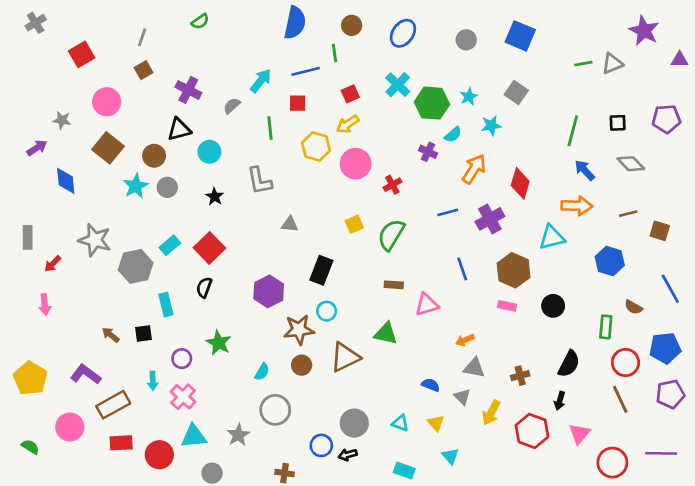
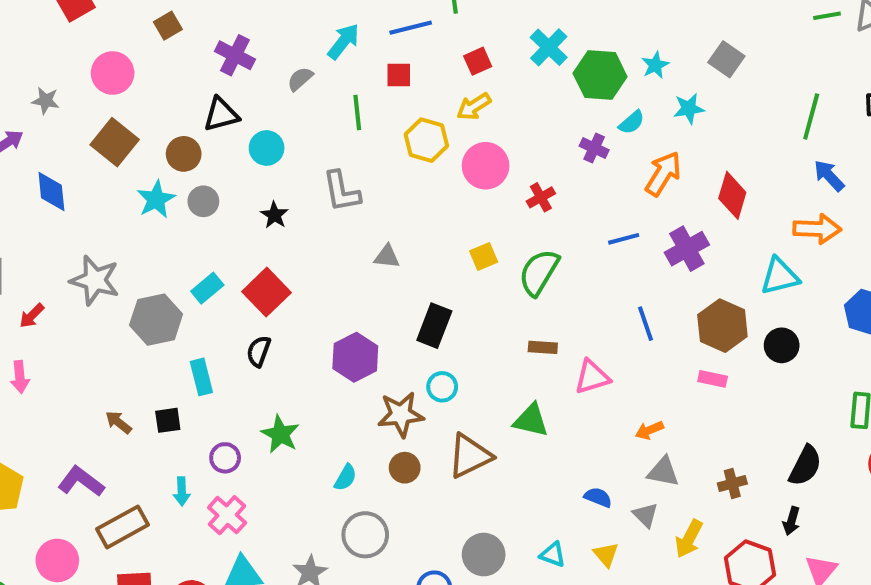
black circle: (553, 306) -> (782, 345), moved

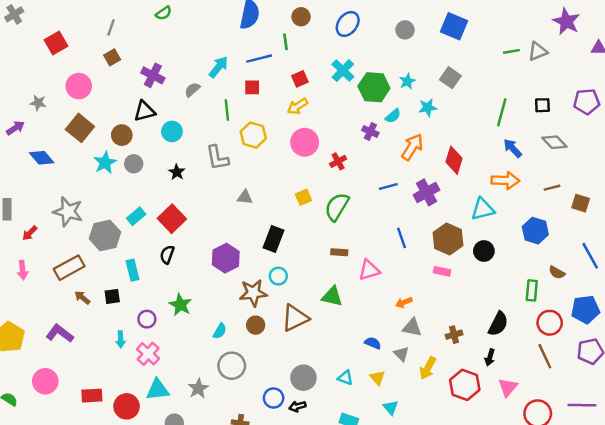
yellow hexagon: (426, 140) -> (253, 135), moved
blue diamond: (51, 191) -> (42, 158), turned -35
brown rectangle: (122, 527) -> (69, 268), moved

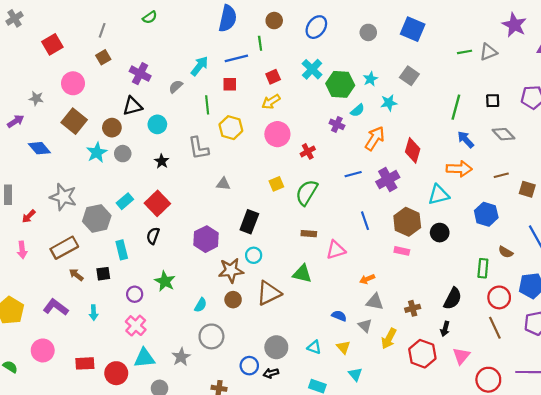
cyan arrow: (121, 339) -> (94, 313), moved

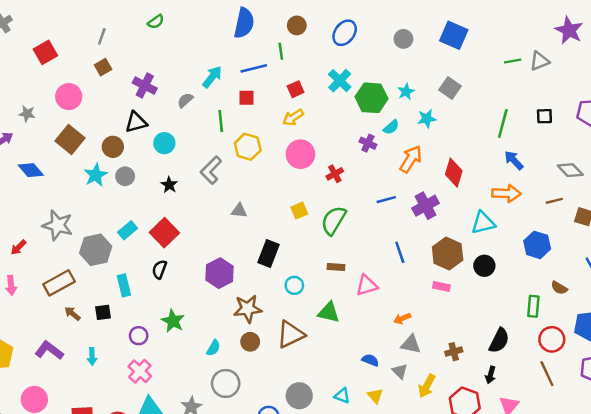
gray diamond: (503, 134) -> (570, 170), moved
gray L-shape: (198, 148) -> (211, 170), turned 55
cyan circle: (254, 255) -> (294, 285), moved

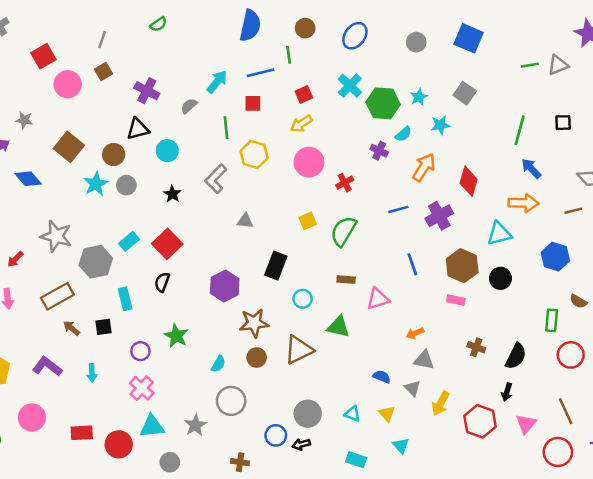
pink circle: (69, 97) -> (68, 84), moved
brown cross: (454, 352) -> (476, 347), moved, turned 35
brown line: (547, 374) -> (566, 411), moved

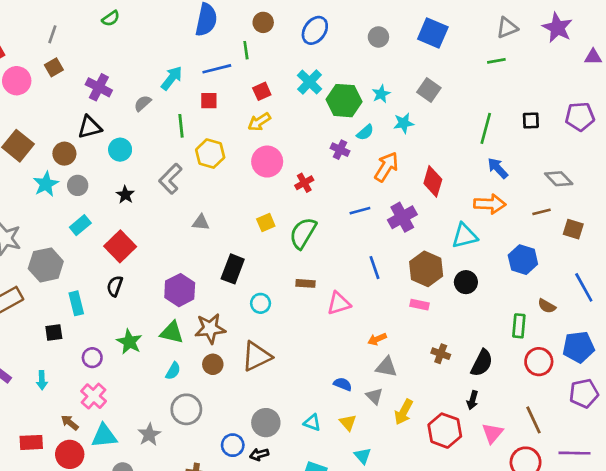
gray triangle: (558, 65) -> (507, 28), moved
cyan rectangle: (129, 241) -> (80, 225), moved
green triangle: (338, 327) -> (172, 332), moved
brown arrow: (71, 328) -> (70, 423), moved

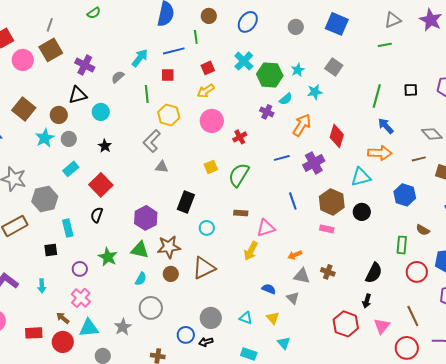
brown square: (54, 67) -> (51, 50), size x1.6
gray L-shape: (170, 179) -> (152, 141), moved
brown cross: (441, 354) -> (328, 272), moved
yellow arrow: (404, 412) -> (251, 251), moved

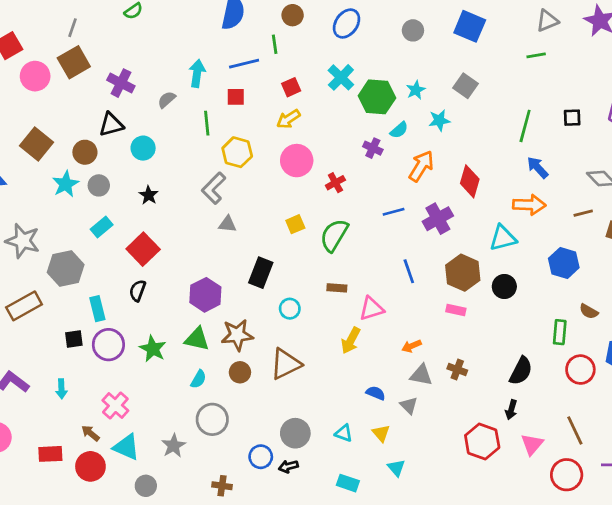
cyan arrow: (140, 58) -> (197, 73), turned -30
purple circle: (80, 269) -> (108, 345), moved, size x1.5
cyan triangle: (89, 328) -> (126, 447), turned 30

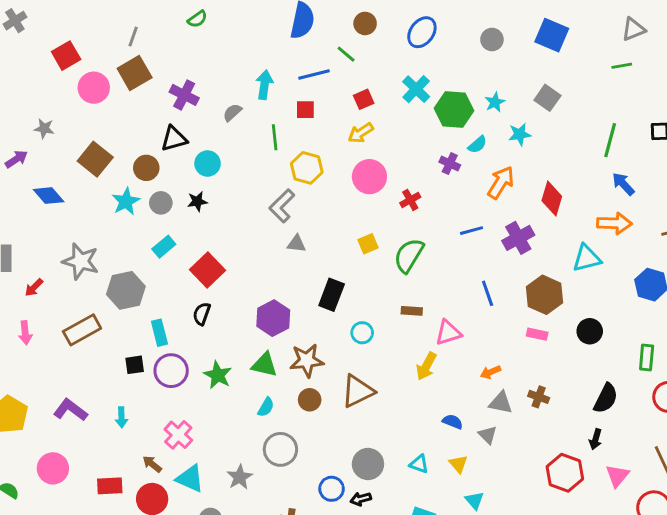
green line: (275, 44) -> (346, 54), turned -42
black star: (149, 195) -> (197, 201), moved, turned 30
black circle: (504, 286) -> (590, 331), moved

